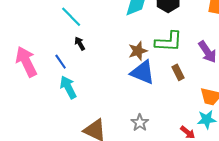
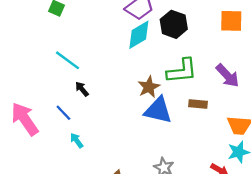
brown rectangle: (178, 72) -> (198, 104), turned -49
cyan arrow: (68, 87) -> (77, 140), size x0.6

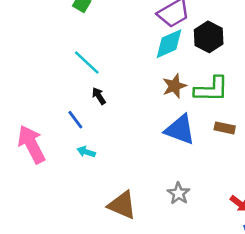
brown star: (149, 87) -> (174, 86), moved
pink arrow: (25, 119) -> (31, 144), moved
cyan arrow: (77, 140) -> (86, 152), turned -42

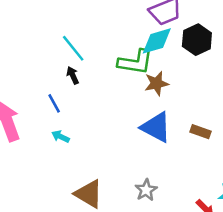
green L-shape: (211, 89) -> (135, 62), moved
black arrow: (99, 96) -> (73, 75), moved

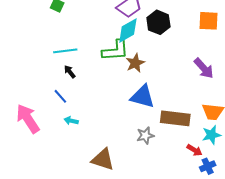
cyan line: (73, 48) -> (65, 51), turned -45
brown rectangle: (200, 132) -> (175, 118), moved, size x1.8
gray star: (146, 190) -> (145, 136), moved, turned 30

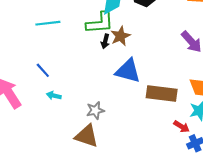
black arrow: (70, 72) -> (105, 41), moved, turned -128
gray star: (145, 136) -> (95, 110), moved

